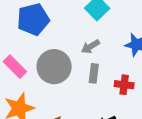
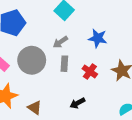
red cross: (124, 85) -> (90, 71), turned 32

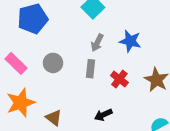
gray arrow: (60, 42) -> (97, 43), moved, turned -32
gray circle: (32, 60) -> (53, 63), size x0.6

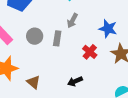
blue star: (130, 41) -> (108, 29), moved
gray rectangle: (90, 69) -> (57, 38), moved

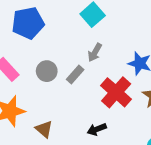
gray rectangle: (57, 38) -> (75, 74), turned 32
red cross: (90, 52) -> (116, 92), size x1.6

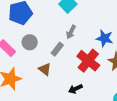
gray circle: (47, 71) -> (30, 42), moved
brown triangle: (44, 129) -> (45, 69), moved

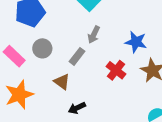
red cross: (88, 61) -> (116, 70), size x0.7
black arrow: (75, 89) -> (77, 108), moved

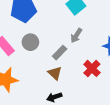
brown triangle: (62, 82) -> (55, 73), moved

